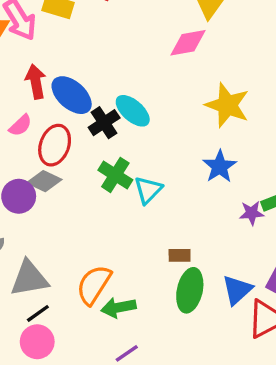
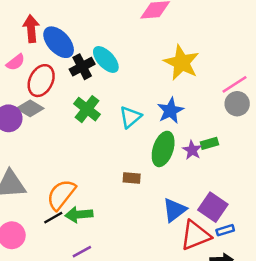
cyan triangle: (148, 190) -> (130, 117), moved
purple star: (252, 213) -> (192, 150), turned 30
green ellipse: (190, 290) -> (163, 149), moved
black line: (38, 313) -> (53, 218), moved

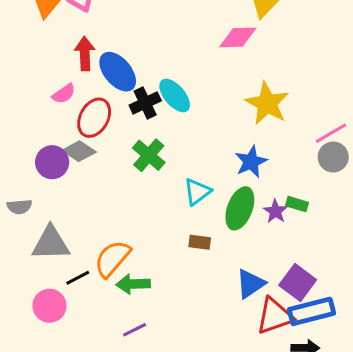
cyan triangle: (130, 117) -> (197, 192), moved
green rectangle: (209, 143) -> (297, 204), turned 30
black line: (53, 218) -> (78, 278), moved
blue rectangle: (225, 230) -> (311, 311), size x2.0

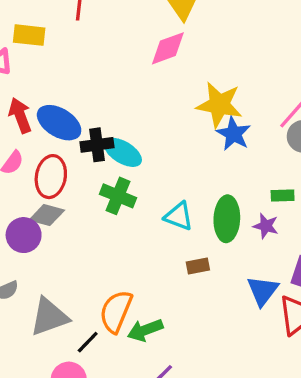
cyan ellipse: (175, 95) -> (123, 152), moved
black cross: (145, 103) -> (97, 145), turned 36
blue star: (251, 162) -> (234, 134), moved
cyan triangle: (197, 192) -> (179, 216), turned -44
purple star: (275, 211) -> (266, 226), moved

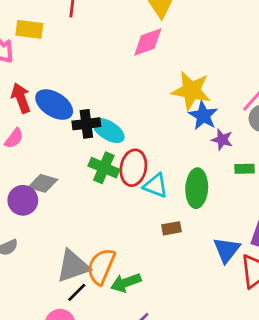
red ellipse: (51, 177) -> (133, 168), moved
purple star: (266, 226) -> (222, 140), moved
gray triangle: (49, 317) -> (73, 266), moved

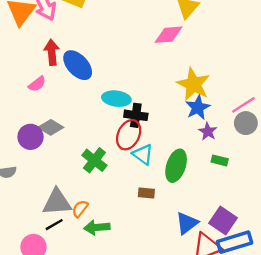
black cross: (86, 124) -> (136, 115), moved
cyan ellipse: (108, 131) -> (116, 99), turned -40
green cross: (104, 168) -> (94, 160), moved
orange semicircle: (101, 266) -> (80, 209), size x0.6

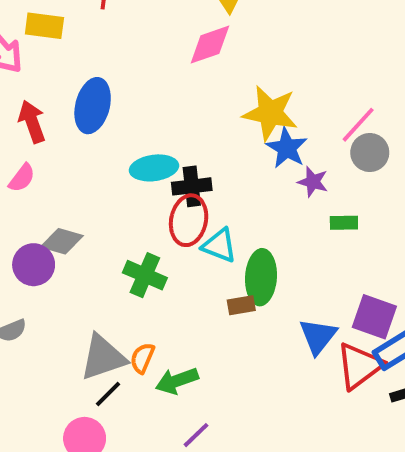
blue ellipse: (78, 65) -> (93, 106), moved, turned 72
green ellipse: (176, 166) -> (261, 277), moved

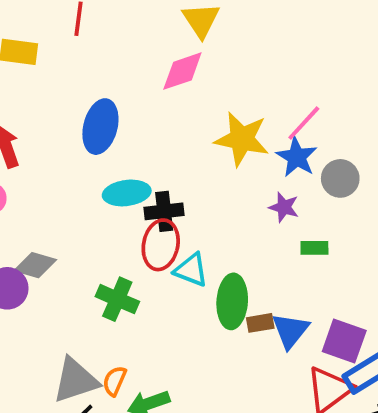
blue ellipse: (93, 106) -> (100, 127), moved
pink line: (358, 125) -> (304, 123), moved
blue star: (287, 148) -> (297, 157), moved
brown rectangle: (241, 305) -> (260, 323), moved
blue triangle: (318, 336) -> (290, 331), moved

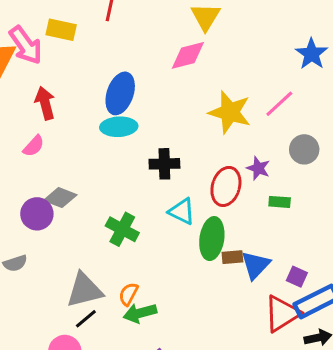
blue star: (297, 157) -> (312, 54), moved
cyan ellipse: (127, 193) -> (119, 127), moved
red ellipse: (161, 245) -> (226, 186), moved
purple square: (344, 341) -> (297, 277), size x0.6
orange semicircle: (115, 381) -> (128, 294), moved

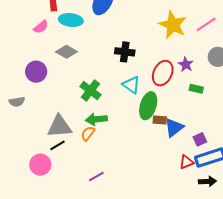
cyan ellipse: (119, 127) -> (71, 20), moved
gray diamond: (60, 198) -> (66, 52), moved
purple square: (297, 277) -> (200, 139), turned 32
green arrow: (140, 313) -> (96, 119), moved
red triangle: (282, 314) -> (186, 162), size x0.6

